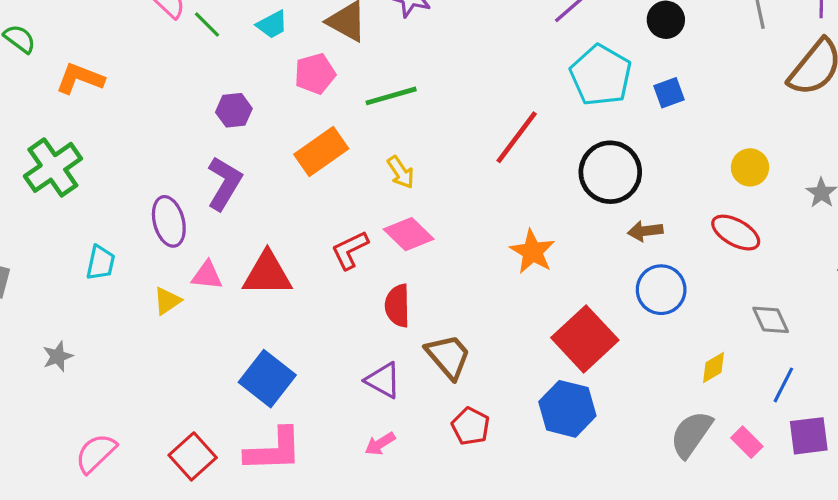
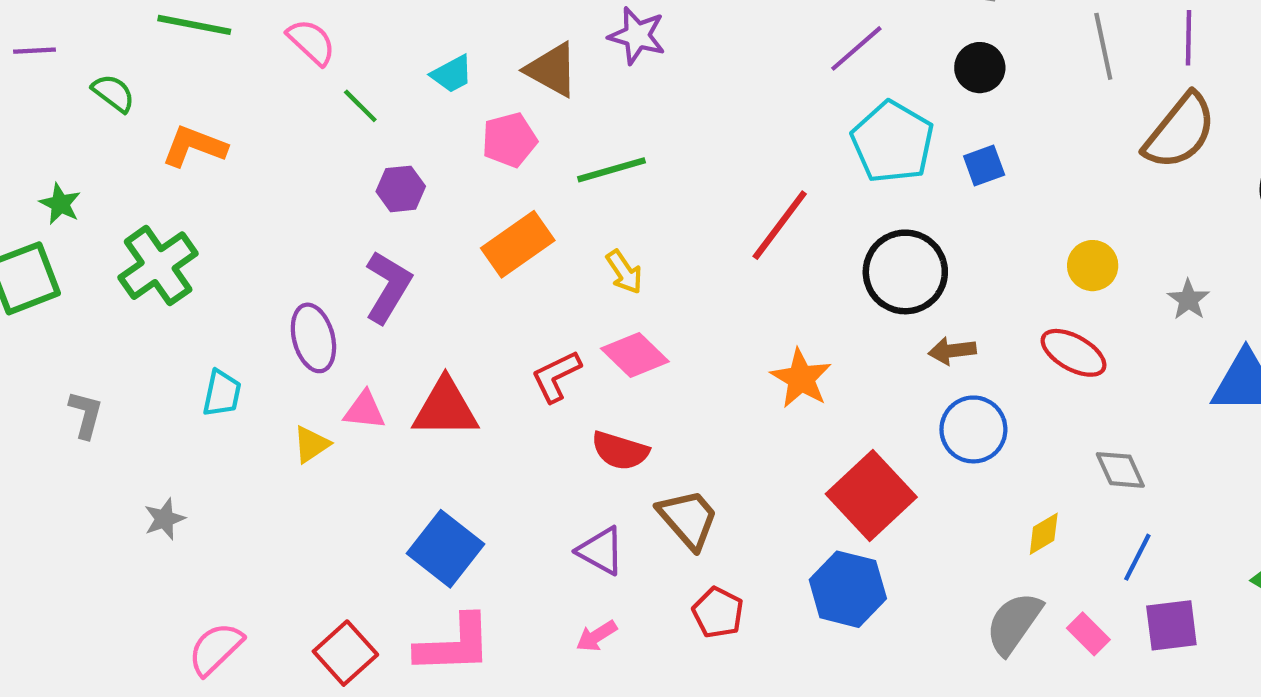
green line: (207, 25) -> (360, 106), moved
red semicircle: (397, 306) -> (620, 451), turned -72

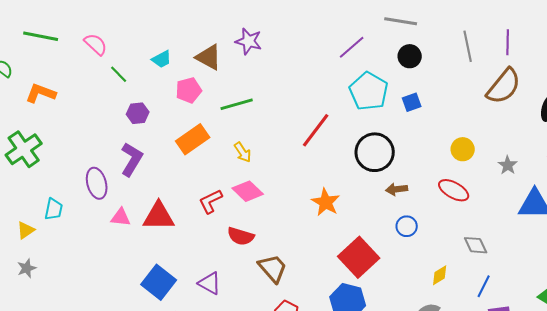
blue circle: (973, 429) -> (407, 226), size x0.7
yellow triangle: (311, 444) -> (26, 230), moved
purple triangle: (601, 551) -> (210, 283), moved

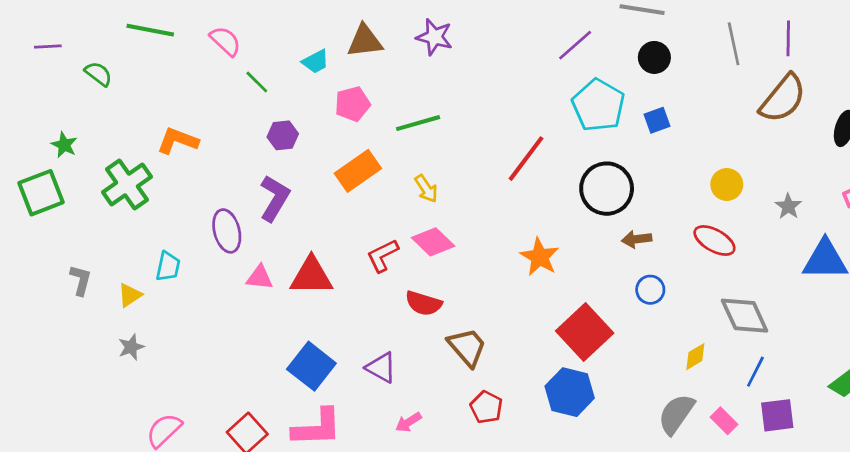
brown triangle: (209, 57) -> (365, 41), moved, turned -36
orange L-shape: (41, 93) -> (178, 141), moved
gray diamond: (476, 245) -> (745, 316), size x1.5

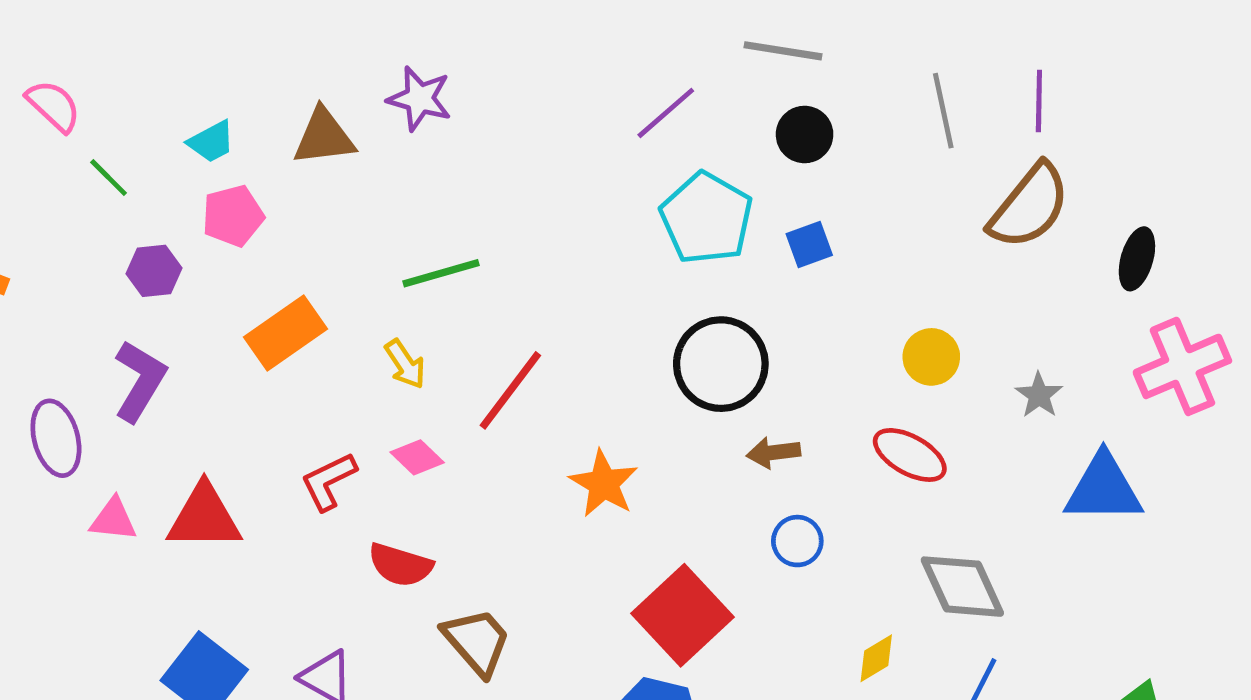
brown triangle: (365, 41) -> (324, 137), moved
pink pentagon: (352, 104) -> (233, 216), moved
green line: (418, 123) -> (441, 273), moved
red line: (526, 159) -> (510, 390), moved
pink diamond: (433, 242) -> (417, 457), size x0.7

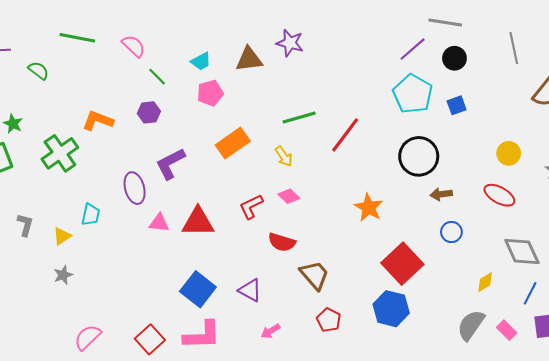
purple line: (666, 113) -> (413, 49), moved
purple hexagon: (154, 271) -> (149, 112), moved
purple L-shape: (140, 381) -> (170, 164), turned -148
red line: (510, 390) -> (345, 135), moved

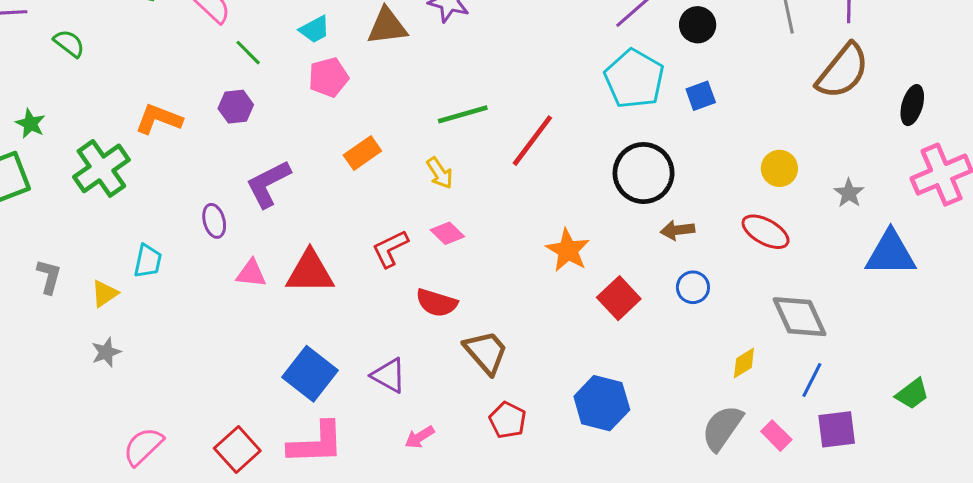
orange rectangle: (233, 143) -> (362, 153), size x0.7
purple ellipse: (135, 188) -> (214, 221), size x0.7
red square: (402, 264) -> (619, 298), moved, size x0.7

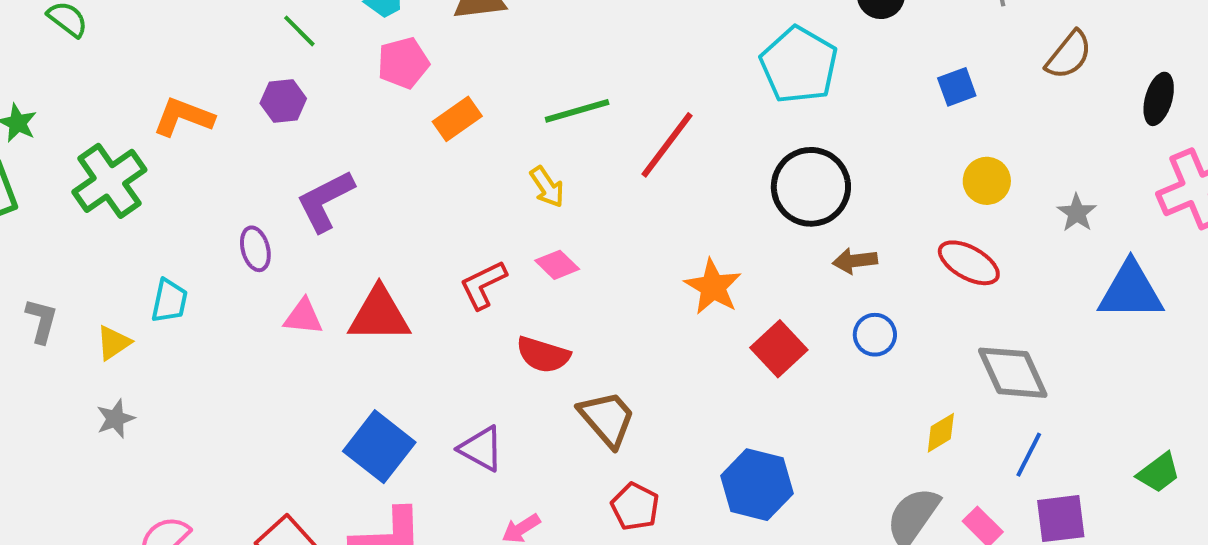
brown semicircle: (843, 71) -> (1069, 55), size x0.7
blue square: (701, 96) -> (957, 87), moved
orange rectangle: (362, 153) -> (457, 119), moved

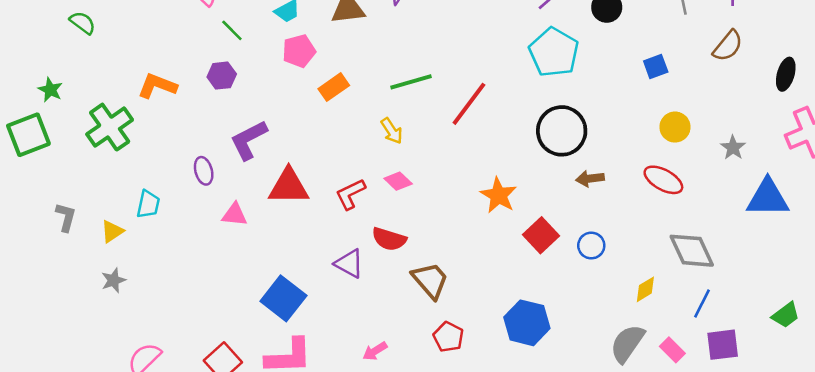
red triangle: (379, 315) -> (289, 186), moved
blue circle: (875, 335) -> (591, 246), moved
purple triangle: (481, 449) -> (349, 264), moved

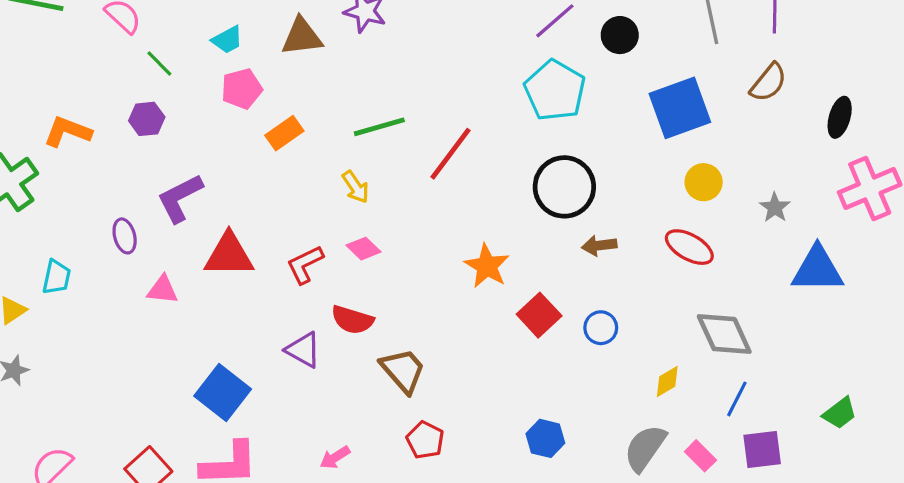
blue square: (656, 66) -> (680, 108), size x2.0
blue hexagon: (527, 323) -> (545, 438), moved, size x0.7

